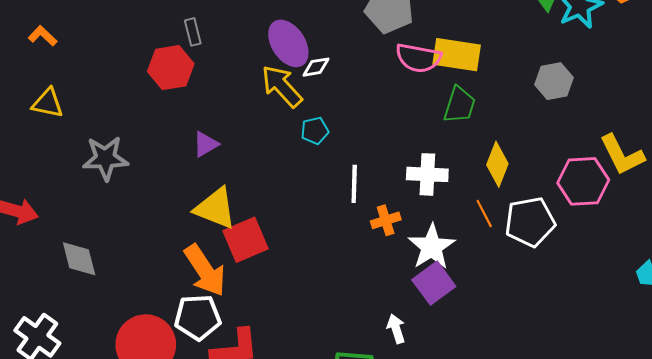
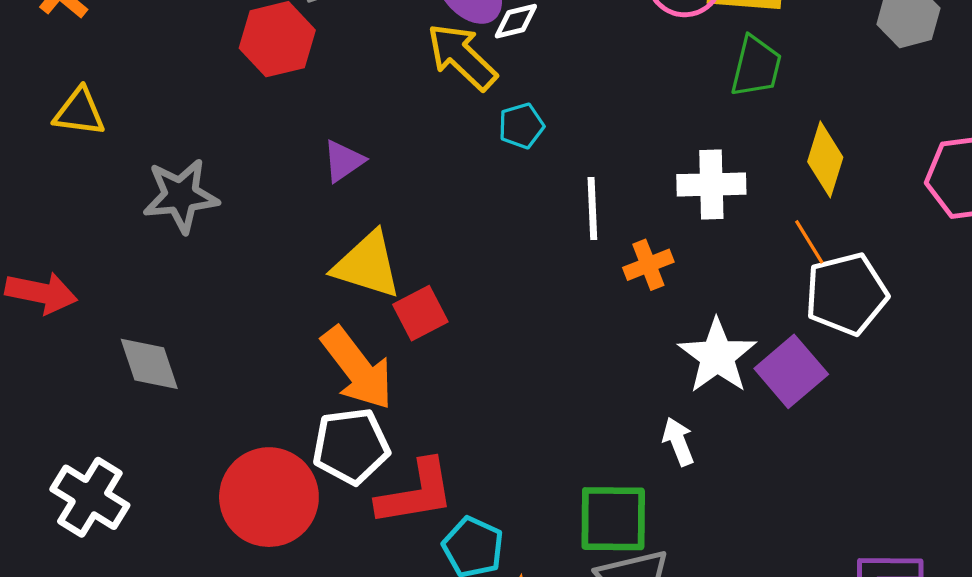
white pentagon: (530, 222) -> (846, 294), moved
red square: (246, 240) -> (420, 313), size x0.7
white star: (432, 247) -> (717, 356), moved
purple square: (434, 283) -> (791, 371), moved

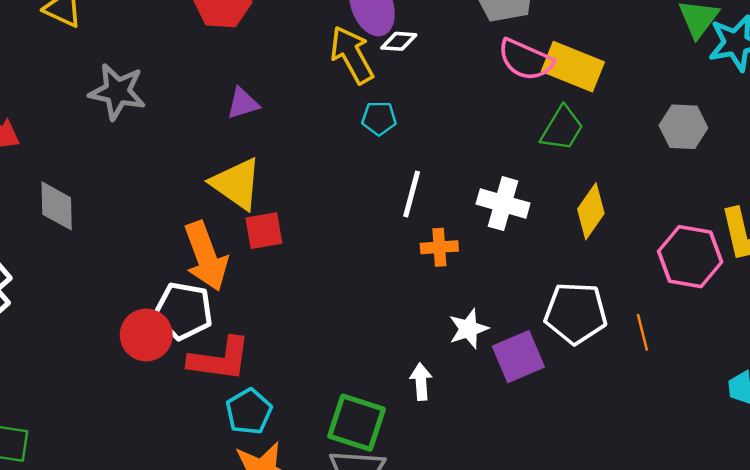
orange line: (809, 242) -> (642, 332), moved
white star: (717, 356) -> (468, 329), size x0.7
red circle: (269, 497) -> (146, 335), moved, size x0.7

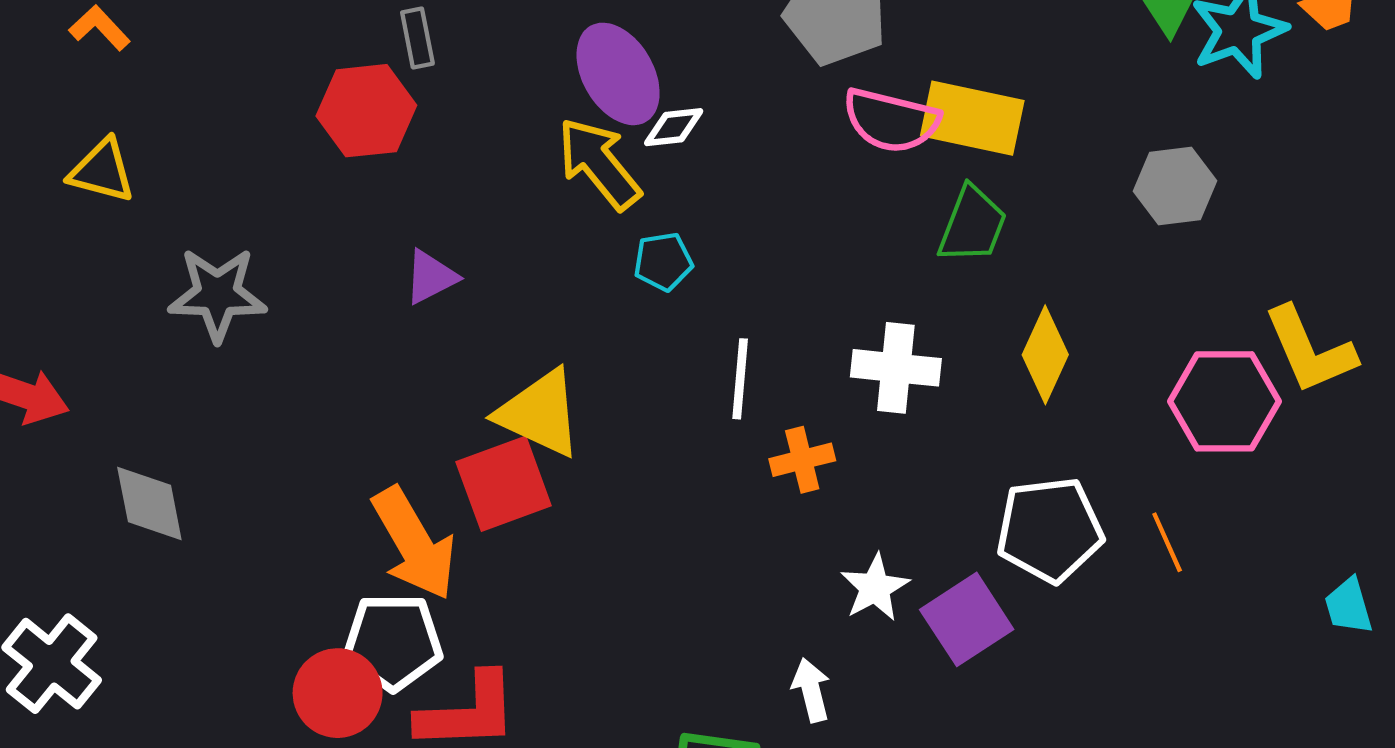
yellow triangle: (236, 184) -> (540, 413), moved
red square: (264, 231) -> (504, 484), size x1.4

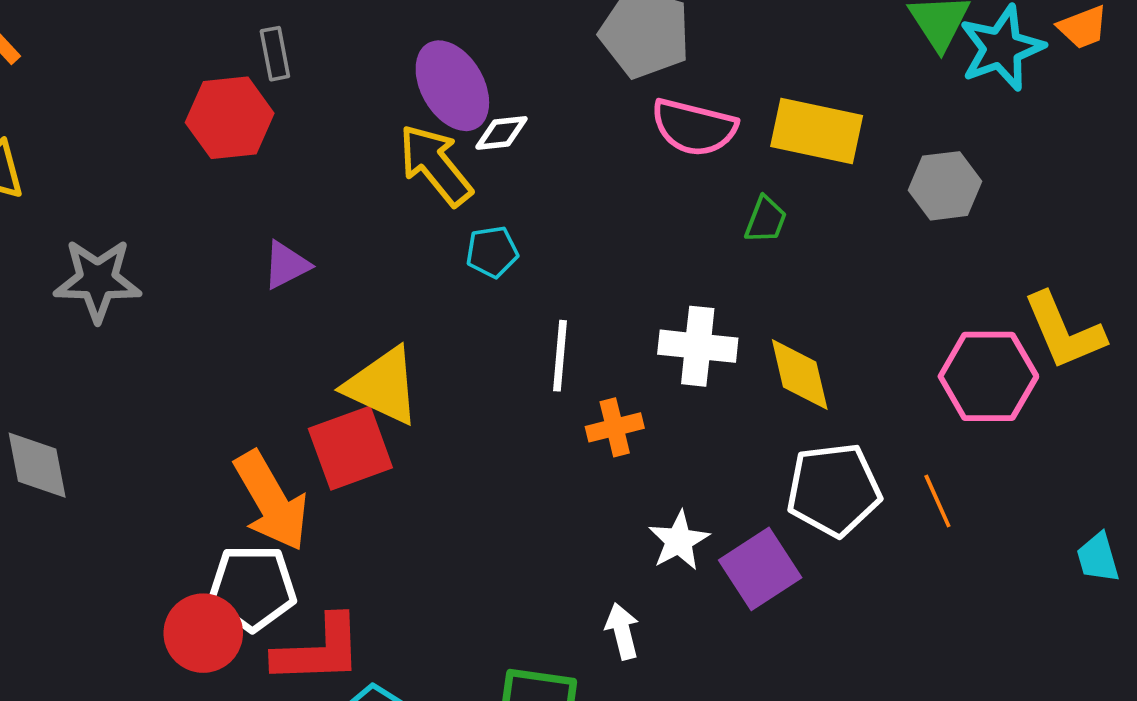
yellow rectangle: (972, 118) -> (817, 131), moved
green trapezoid: (972, 225) -> (766, 220), size x0.7
yellow diamond: (1045, 355) -> (800, 375), moved, turned -38

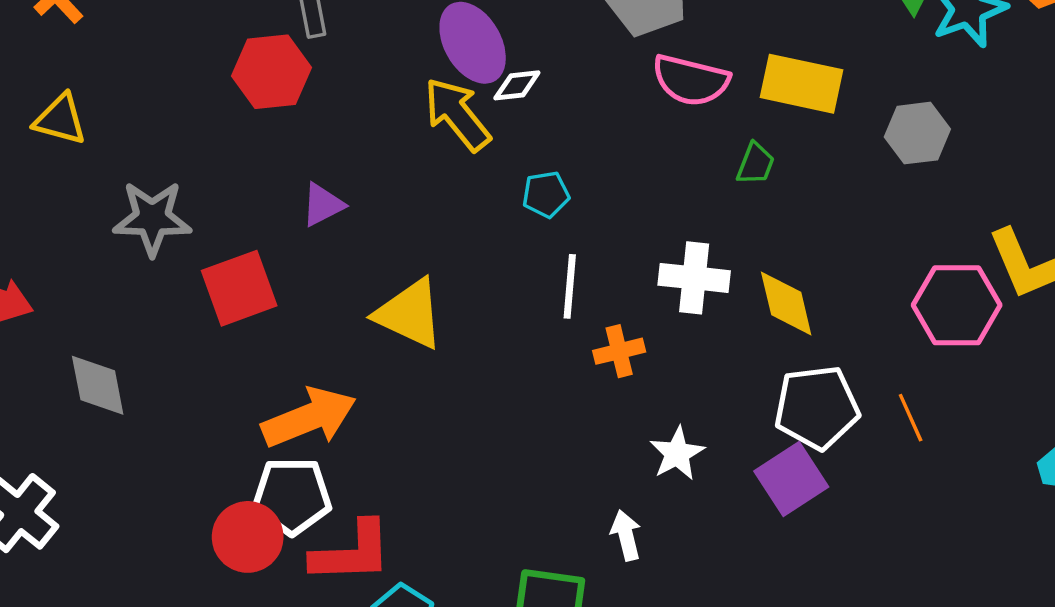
cyan pentagon: (492, 252) -> (546, 194), moved
red square: (350, 448) -> (239, 288), moved
orange arrow: (271, 501) -> (309, 418), turned -82
purple square: (760, 569) -> (791, 479), moved

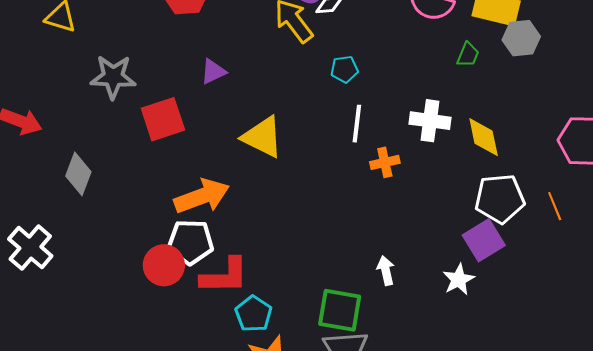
gray hexagon: (917, 133) -> (521, 38), moved
gray diamond: (98, 385) -> (78, 174), turned 30
white star: (677, 453) -> (459, 280), moved

